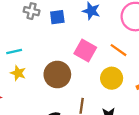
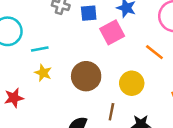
pink square: (85, 50) -> (112, 32), moved, turned 30
yellow circle: (112, 78) -> (132, 83), moved

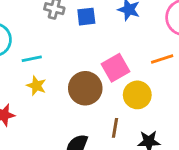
pink square: (112, 32) -> (115, 68), moved
orange line: (154, 52) -> (162, 59), turned -54

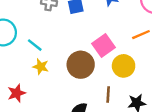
cyan line: (32, 59) -> (35, 45), turned 56

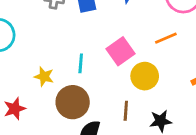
cyan line: (35, 45) -> (81, 63), moved, turned 56
brown circle: (81, 65) -> (73, 102), moved

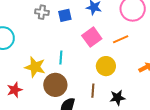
pink square: (120, 51) -> (92, 37), moved
yellow star: (44, 77) -> (35, 67), size x1.5

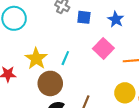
pink square: (92, 37) -> (103, 48), turned -30
yellow circle: (106, 66) -> (125, 93), moved

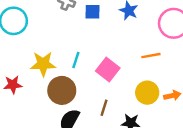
pink square: (103, 48) -> (108, 69), moved
yellow star: (36, 59) -> (43, 64), turned -30

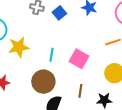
blue square: (92, 12) -> (59, 13), turned -32
yellow star: (43, 64) -> (19, 47), moved

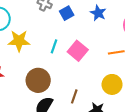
cyan line: (52, 55) -> (54, 46), moved
pink square: (79, 59) -> (78, 51), moved

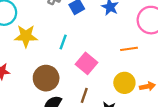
pink square: (78, 51) -> (86, 63), moved

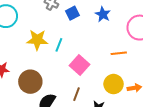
yellow star: (26, 36) -> (37, 40), moved
brown circle: (46, 78) -> (30, 82), moved

